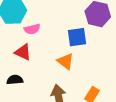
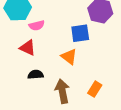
black semicircle: (15, 80) -> (36, 75), moved

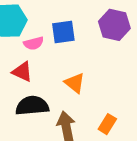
blue square: (80, 33) -> (63, 32), moved
black semicircle: (36, 75) -> (32, 106), size x1.6

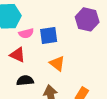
blue square: (63, 32) -> (49, 36), moved
black semicircle: (32, 106) -> (25, 80), size x0.7

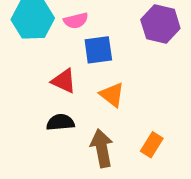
pink semicircle: (26, 33) -> (76, 21), moved
red triangle: (18, 55) -> (64, 81), moved

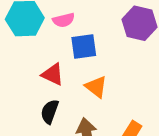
black semicircle: (60, 122) -> (50, 112), turned -65

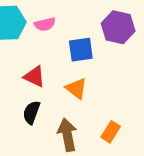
blue square: (84, 46) -> (81, 50), moved

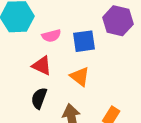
pink semicircle: (45, 24) -> (51, 36), moved

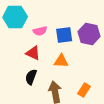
purple hexagon: (118, 21) -> (89, 34), moved
orange triangle: (80, 76) -> (61, 61), turned -35

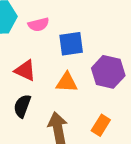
pink semicircle: (40, 31) -> (39, 25), moved
purple hexagon: (89, 34) -> (108, 72), moved

